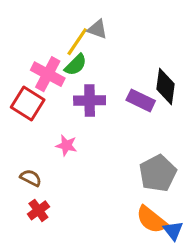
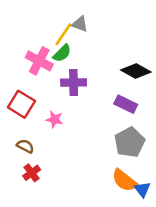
black diamond: (165, 87) -> (136, 71), turned -68
purple rectangle: (141, 100) -> (126, 104), moved
red square: (28, 104) -> (21, 104), moved

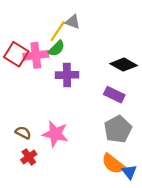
pink cross: (39, 61) -> (36, 55), turned -35
red square: (21, 104) -> (16, 54), moved
pink star: (54, 119) -> (55, 134), moved, size x1.6

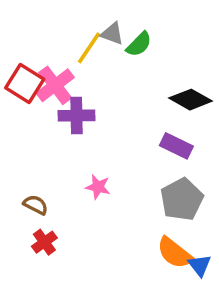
green semicircle: (57, 48) -> (139, 44), moved
pink cross: (36, 55) -> (55, 85), turned -30
purple cross: (67, 75) -> (77, 116), moved
pink star: (55, 134) -> (98, 187), moved, size x0.6

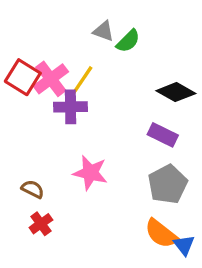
yellow line: (89, 48) -> (82, 81), moved
pink star: (98, 187) -> (90, 173), size x1.5

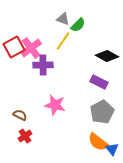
red square: (23, 77) -> (14, 47), turned 30
yellow line: (82, 81) -> (63, 41), moved

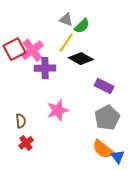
black diamond: (107, 56) -> (81, 59), moved
pink star: (55, 105) -> (58, 110), turned -30
brown semicircle: (20, 115) -> (21, 121), turned 56

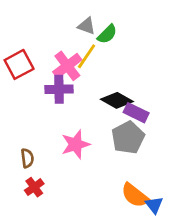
pink cross: (32, 50) -> (67, 66), moved
black diamond: (81, 59) -> (117, 100), moved
gray pentagon: (107, 118) -> (128, 137), moved

